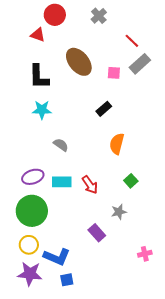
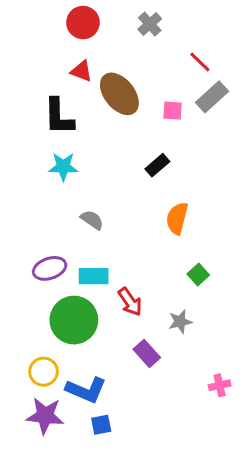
red triangle: (38, 35) -> (81, 71), moved
red arrow: (90, 185) -> (130, 302), moved
green circle: (32, 211) -> (74, 320), moved

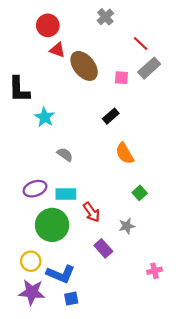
red circle: (83, 23) -> (48, 25), moved
black L-shape: (59, 117) -> (19, 89), moved
cyan star: (63, 167) -> (45, 117), turned 30
orange semicircle: (177, 218) -> (125, 153), turned -45

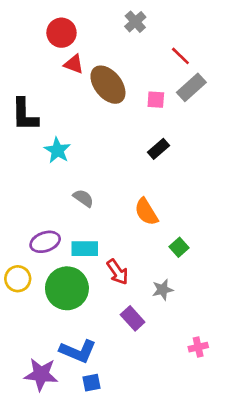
black rectangle: (111, 116) -> (159, 149), moved
orange semicircle: (125, 153) -> (146, 212), moved
yellow circle: (31, 261) -> (18, 279), moved

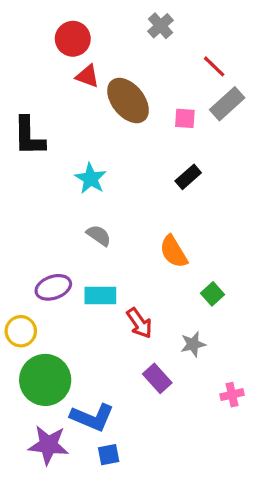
cyan star: (57, 150) -> (91, 179), moved
green circle: (67, 288) -> (45, 380), moved
pink cross: (198, 347) -> (232, 395), moved

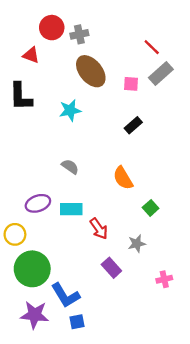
gray cross: (161, 26) -> (79, 34), moved, turned 30
red triangle: (87, 76) -> (31, 55), moved
cyan star: (91, 179) -> (70, 110), moved, turned 30
blue L-shape: (92, 417) -> (65, 295), turned 36

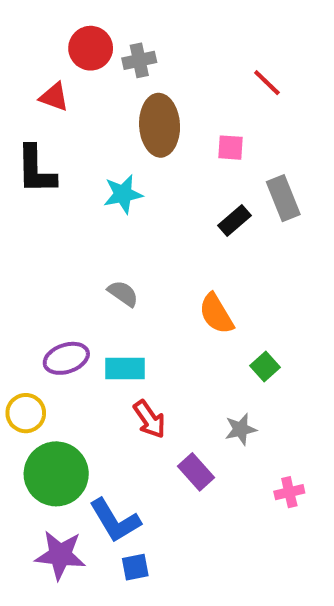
brown ellipse: (91, 71) -> (160, 125), turned 36
gray rectangle: (161, 74) -> (283, 198), moved, turned -70
red arrow: (99, 229) -> (149, 419), moved

